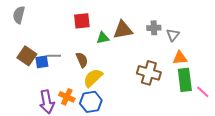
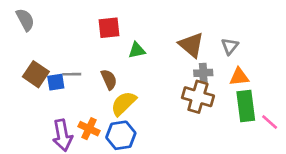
gray semicircle: (19, 15) -> (25, 20), turned 138
gray cross: (154, 28) -> (203, 73), moved
brown triangle: (123, 30) -> (191, 45), moved, turned 50

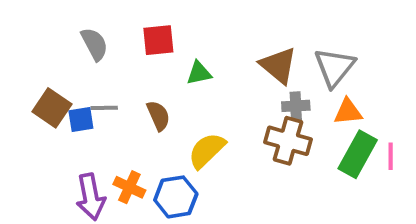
gray semicircle: (25, 20) -> (95, 44), moved
gray triangle: (230, 46) -> (334, 67), size x1.6
yellow semicircle: (124, 103) -> (207, 150), moved
green rectangle: (246, 106) -> (358, 154), turned 36
pink line: (270, 122) -> (391, 156), moved, turned 48

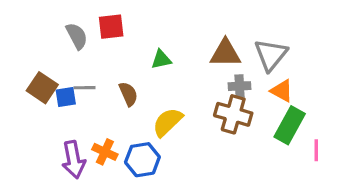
red square: (158, 40) -> (111, 27), moved
brown triangle: (278, 65) -> (225, 53), turned -40
orange triangle: (348, 112) -> (282, 91), turned 35
pink line: (391, 156) -> (316, 150), moved

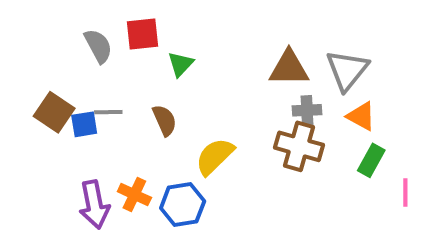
green triangle: (161, 59) -> (181, 64), moved, turned -35
green rectangle: (290, 125) -> (371, 160), size x0.7

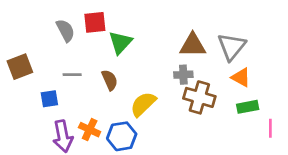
green triangle: (181, 64) -> (120, 42), size x1.4
gray cross: (307, 110) -> (183, 75), moved
brown square: (54, 112) -> (20, 67), moved, turned 35
blue square: (84, 124) -> (49, 99), moved
green rectangle: (371, 160) -> (248, 107), turned 50

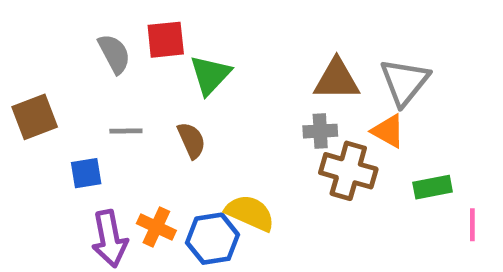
orange triangle: (241, 77) -> (388, 131), moved
yellow semicircle: (143, 104) -> (250, 213), moved, turned 68

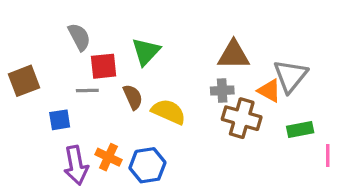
red square: (166, 40) -> (104, 66), moved
gray triangle: (404, 82) -> (290, 76), moved
yellow semicircle: (250, 213) -> (169, 112), moved

